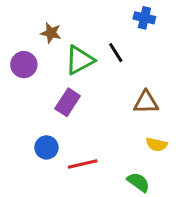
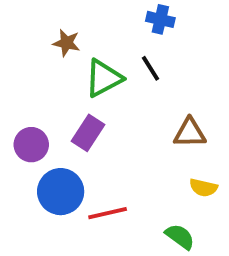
blue cross: (144, 18) -> (160, 19), moved
purple circle: (24, 65) -> (31, 145), moved
blue circle: (46, 147) -> (61, 192), size x1.5

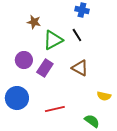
brown triangle: (190, 133) -> (80, 68), moved, turned 30
purple circle: (31, 145) -> (24, 60), moved
blue circle: (61, 192) -> (17, 98), moved

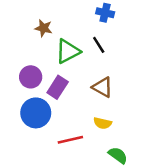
yellow semicircle: (104, 96) -> (103, 123), moved
blue circle: (17, 98) -> (36, 113), moved

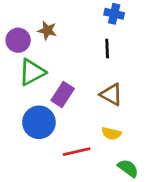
black line: (99, 45) -> (107, 49), turned 30
green triangle: (68, 51) -> (32, 72), moved
purple circle: (31, 77) -> (18, 40), moved

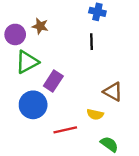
brown triangle: (111, 94) -> (113, 92), moved

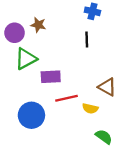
purple rectangle: (53, 81) -> (51, 77), turned 54
blue circle: (33, 105) -> (31, 115), moved
red line: (65, 130) -> (66, 98), moved

